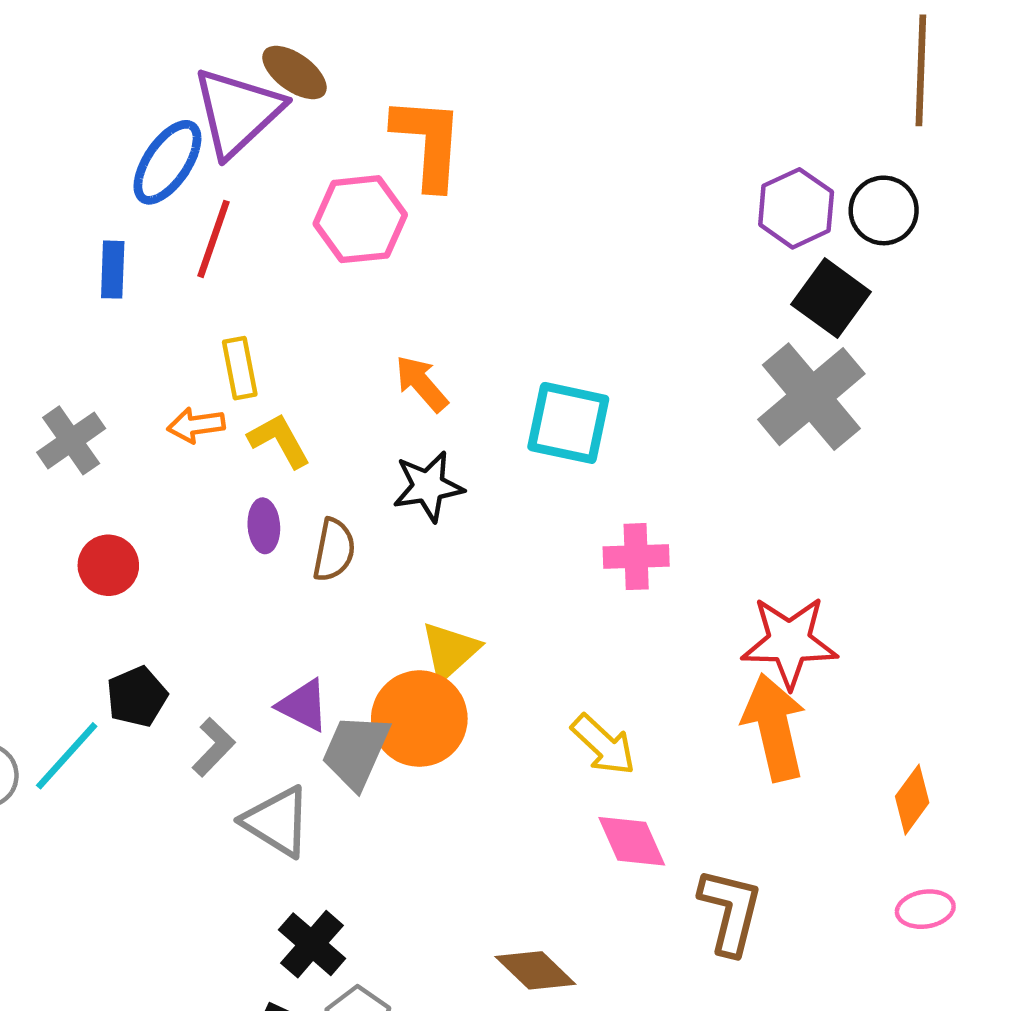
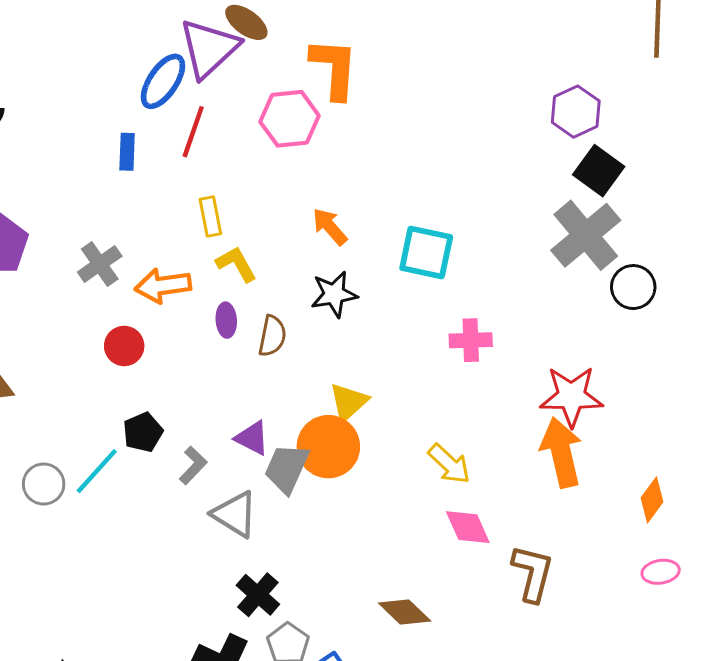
black circle: (884, 210) -> (633, 287), moved
orange arrow: (196, 425) -> (163, 286), moved, size x1.5

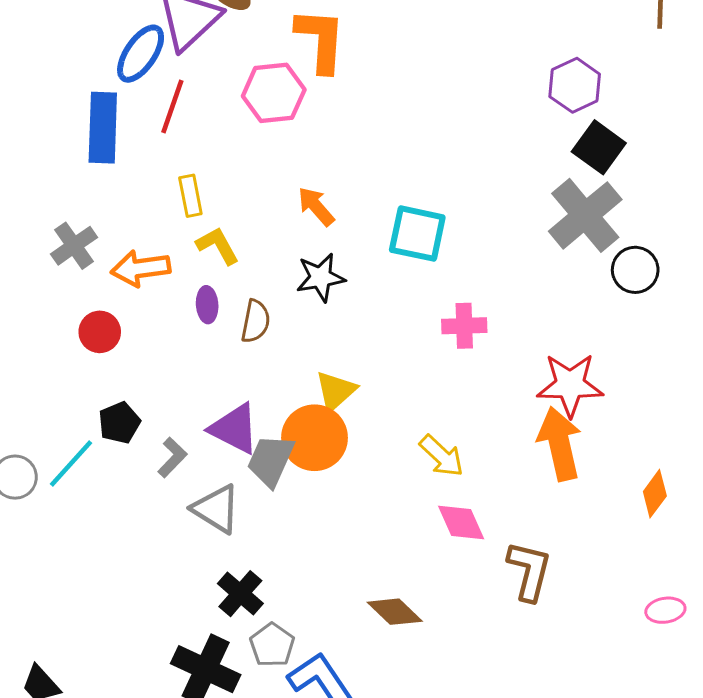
blue rectangle: (127, 152) -> (103, 128), size x1.8
purple triangle: (252, 438) -> (234, 429), size x1.4
pink ellipse: (661, 572) -> (665, 610), moved

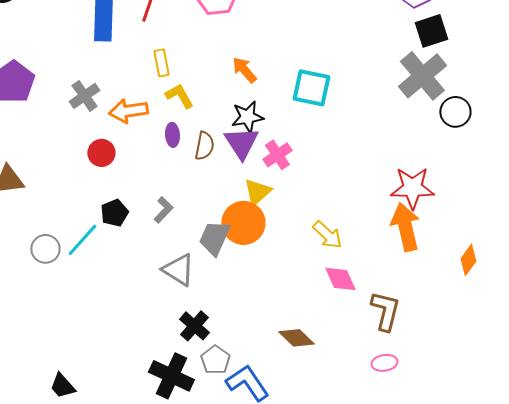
black square: (599, 147) -> (431, 31), turned 36
pink cross: (464, 326) -> (277, 155), moved, turned -32
purple triangle: (234, 429) -> (241, 143), moved, turned 30
gray L-shape: (172, 457) -> (163, 210), moved
pink ellipse: (665, 610) -> (384, 363), moved

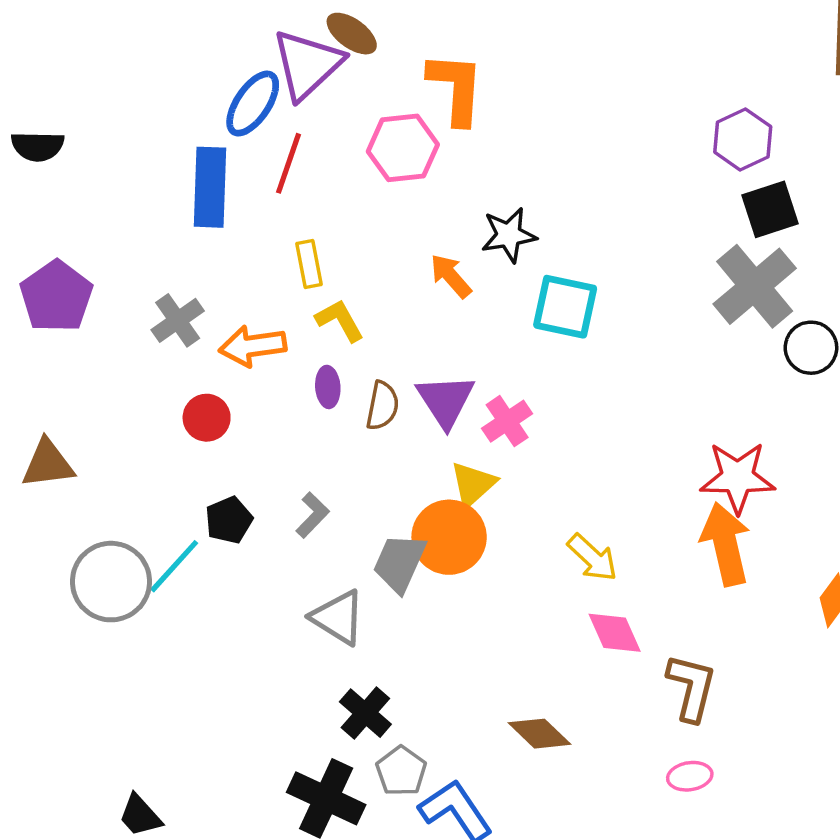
black star: (247, 117) -> (509, 235), moved
gray circle: (45, 249) -> (111, 582), size x1.6

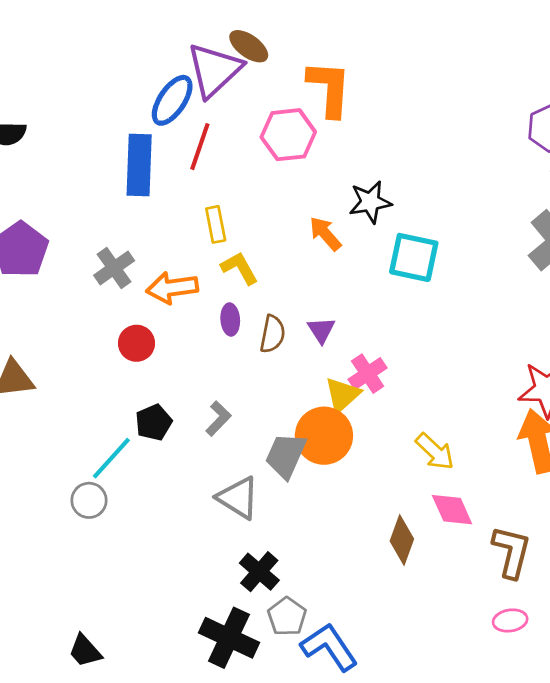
purple triangle: (446, 401) -> (321, 330), size x0.6
pink cross: (507, 421) -> (368, 374), moved
gray circle: (111, 582) -> (89, 500), moved, size x0.6
brown diamond: (540, 734) -> (402, 540), moved, turned 66

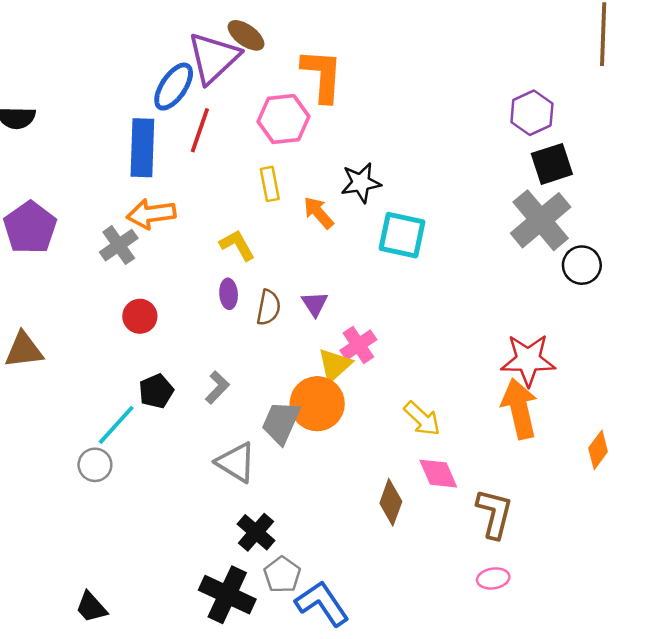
yellow rectangle: (216, 224) -> (270, 184), moved
orange arrow: (172, 288) -> (151, 214), moved

